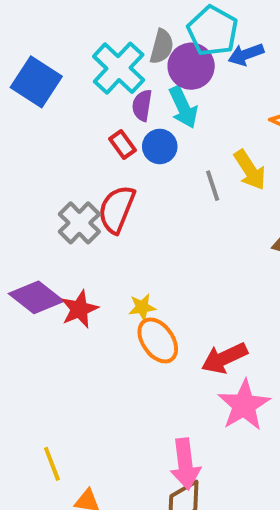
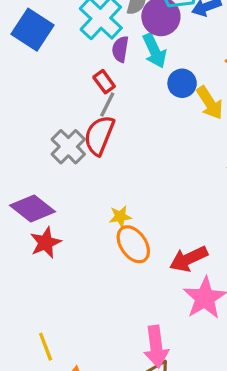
blue circle: (160, 146) -> (182, 83), moved
gray line: (213, 186) -> (107, 104), moved, turned 45
red star: (79, 309) -> (46, 243), moved

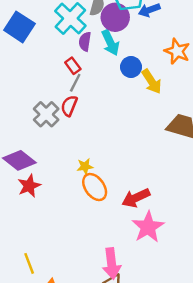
red semicircle: (99, 135) -> (69, 106), size x0.7

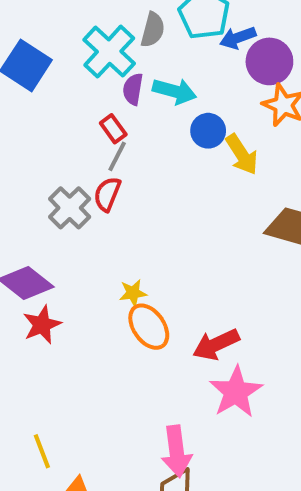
purple circle: (115, 17) -> (269, 61), moved
cyan arrow: (110, 43) -> (174, 91), turned -50

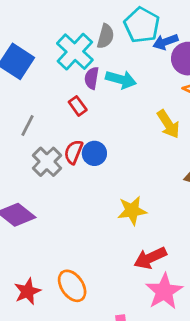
blue circle: (208, 131) -> (94, 153), moved
gray line: (117, 156) -> (27, 125), moved
yellow star: (133, 293) -> (132, 211), moved, size x1.5
red star: (42, 325) -> (27, 291), moved
orange ellipse: (149, 327) -> (72, 286), moved

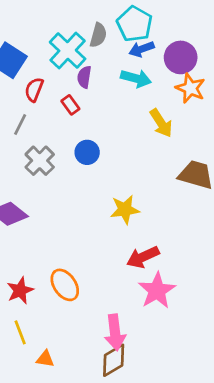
blue arrow: (166, 42) -> (142, 49), moved
cyan arrow: (121, 79) -> (136, 78), moved
red semicircle: (73, 152) -> (34, 90), moved

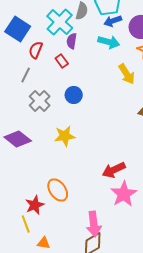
yellow star: (125, 210) -> (65, 136), moved
red star: (20, 291) -> (35, 205), moved

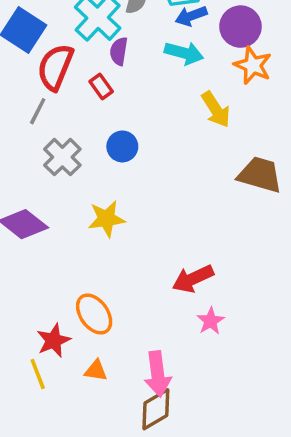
red semicircle: (36, 50) -> (55, 67), size x1.5
pink star: (124, 194) -> (211, 321), size x0.6
orange triangle: (44, 243) -> (96, 370), moved

